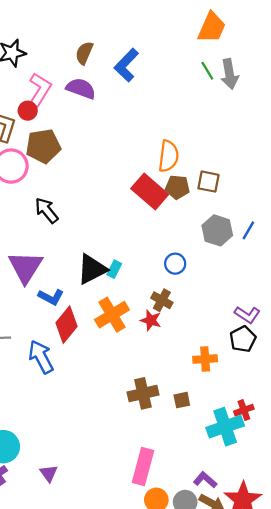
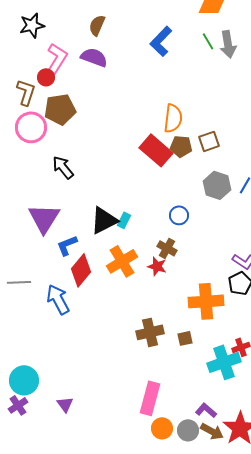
blue L-shape: (126, 65) -> (161, 41), moved
brown square: (208, 182) -> (209, 141), turned -30
blue L-shape: (51, 297) -> (67, 245), turned 130
orange cross: (205, 359) -> (206, 301), size x1.6

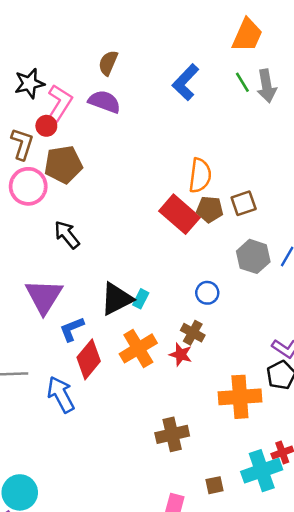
black star: (32, 25) -> (29, 83), moved
brown square: (185, 338) -> (215, 485), moved

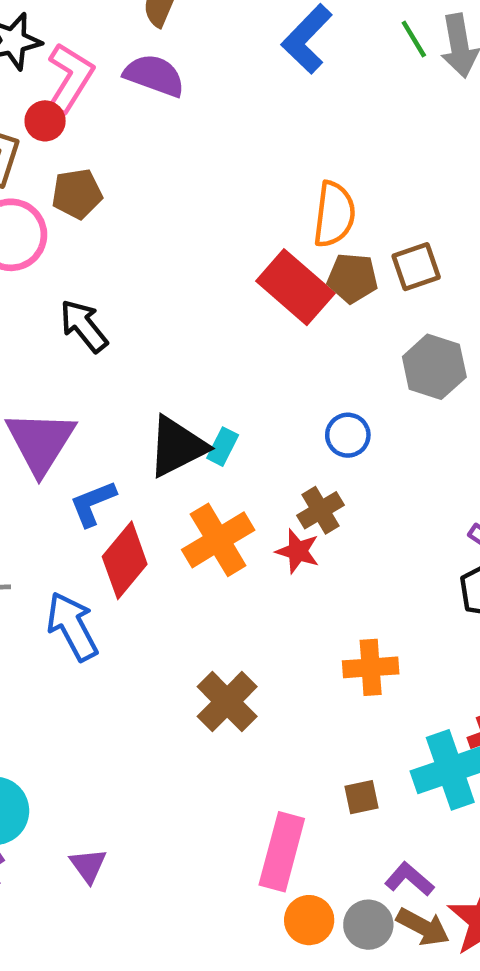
brown pentagon: (63, 165) -> (77, 194), size x0.7
brown cross: (193, 333) -> (321, 510), turned 30
orange cross: (240, 397) -> (371, 667), moved, size x0.7
brown cross: (172, 434) -> (227, 702), moved, turned -32

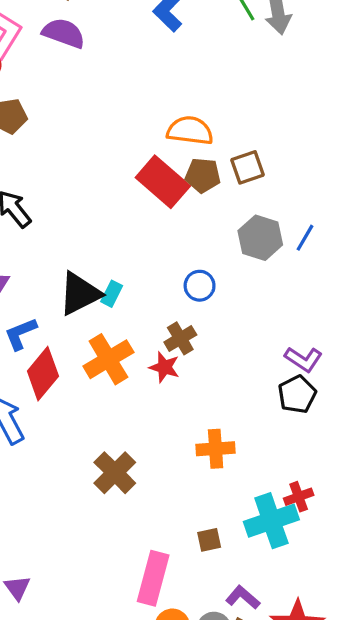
orange semicircle: (334, 214) -> (190, 131), turned -90

